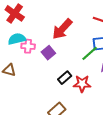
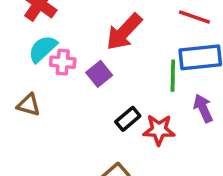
cyan semicircle: (17, 39) -> (43, 49), turned -30
green line: (90, 53) -> (173, 76), turned -48

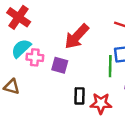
purple square: (99, 74) -> (60, 65), turned -35
black rectangle: (128, 119) -> (80, 96), turned -49

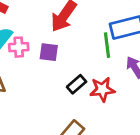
black rectangle: (80, 96) -> (77, 84), turned 56

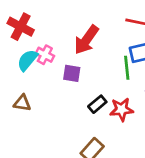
pink cross: (19, 47) -> (45, 55), moved, turned 30

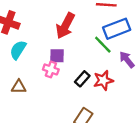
pink cross: (45, 55) -> (51, 69), moved
green line: (127, 68) -> (103, 45), turned -30

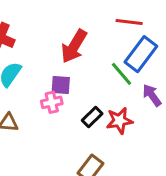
blue rectangle: (117, 29) -> (141, 54), turned -35
pink cross: (51, 69) -> (52, 102), turned -35

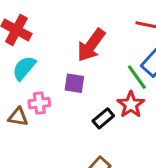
pink cross: (52, 102) -> (39, 103), moved
red star: (119, 121) -> (131, 105), moved, turned -30

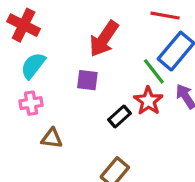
pink cross: (39, 103) -> (31, 103), moved
brown triangle: (18, 117) -> (52, 138), moved

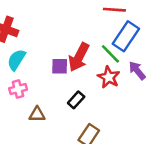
red arrow: (104, 39) -> (79, 57), moved
black rectangle: (120, 116) -> (76, 100), moved

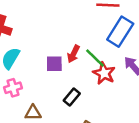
green line: (110, 54) -> (95, 58), moved
red arrow: (79, 57) -> (73, 54), size x0.6

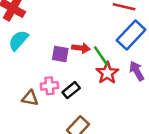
red arrow: (73, 54) -> (81, 48), turned -120
pink cross: (13, 88) -> (49, 86), moved

